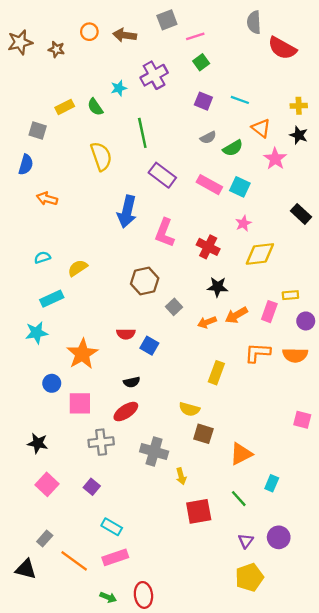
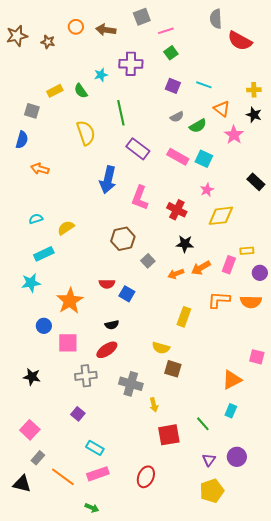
purple cross: (154, 75) -> (131, 64), turned 30
orange triangle: (241, 454) -> (232, 380), moved
pink square: (47, 484) -> (30, 430), moved
red ellipse: (143, 595) -> (146, 477), moved, turned 30

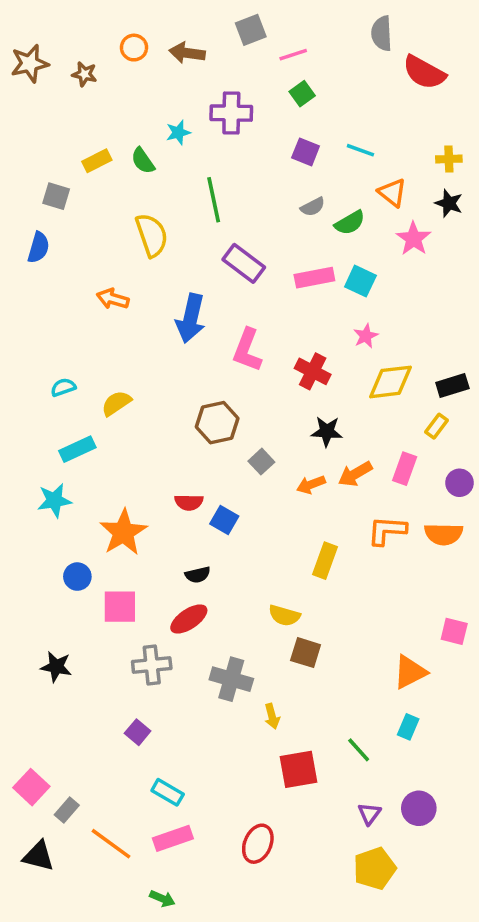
pink rectangle: (178, 157) -> (314, 278), turned -40
orange arrow: (40, 169) -> (113, 299), moved
black rectangle: (256, 182) -> (452, 385), moved, turned -60
yellow rectangle: (247, 251) -> (437, 426), moved, turned -48
pink square: (30, 430) -> (31, 787), moved

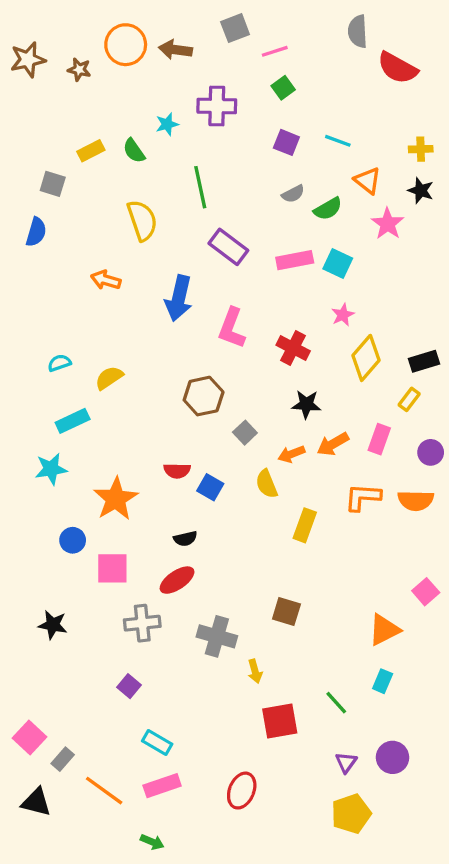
orange circle: (134, 48) -> (126, 45), size x1.6
yellow diamond: (391, 382) -> (366, 358), turned -42
yellow semicircle: (284, 615) -> (267, 484), moved, turned 52
pink square: (454, 631) -> (426, 592), turned 35

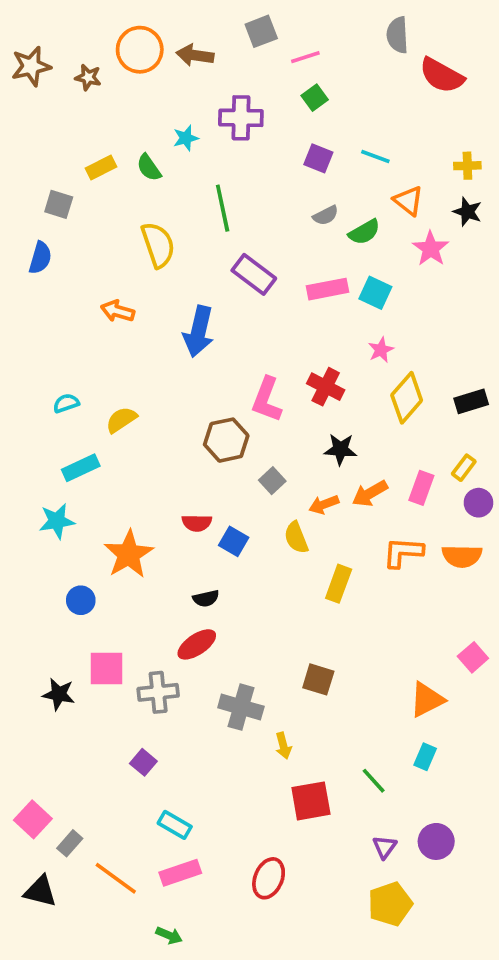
pink L-shape: (232, 328) -> (267, 400), moved
yellow rectangle: (409, 399) -> (464, 468), moved
pink square: (112, 568) -> (107, 668), moved

